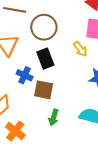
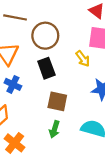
blue cross: (25, 75) -> (13, 84), moved
brown square: (44, 90) -> (57, 101), moved

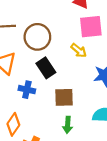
blue cross: (13, 84) -> (27, 90), moved

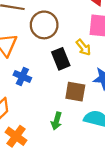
black rectangle: (46, 68) -> (61, 59), moved
brown square: (64, 97) -> (75, 92), moved

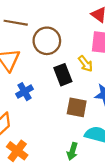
blue cross: (22, 76) -> (24, 92), turned 35
green arrow: (57, 121) -> (72, 151), moved

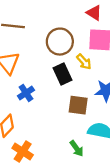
brown circle: (47, 41) -> (60, 42), moved
green arrow: (72, 151) -> (77, 148), turned -49

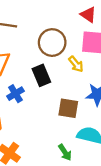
black rectangle: (62, 74) -> (41, 75), moved

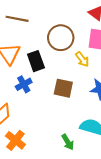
black rectangle: (41, 75) -> (36, 61), moved
brown square: (68, 108) -> (63, 88), moved

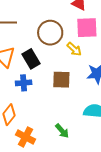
blue cross: (24, 84) -> (24, 83), turned 35
green arrow: (68, 142) -> (62, 131), moved

